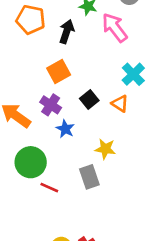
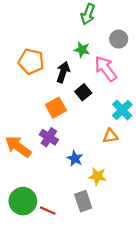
black square: (89, 100) -> (83, 92), moved
orange triangle: (120, 104) -> (110, 136), turned -42
blue star: (65, 129) -> (75, 158), moved
green circle: (31, 162) -> (23, 201), moved

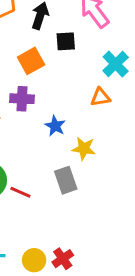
black square: (83, 92) -> (66, 41), turned 35
purple cross: (49, 137) -> (22, 99), turned -30

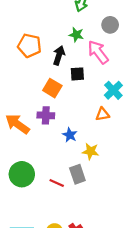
orange square: (31, 61) -> (52, 88), turned -30
red line: (20, 192) -> (57, 183), moved

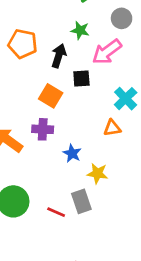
pink arrow: (98, 52) -> (107, 52), turned -90

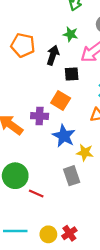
orange square: (51, 96) -> (61, 101), moved
blue star: (72, 153) -> (64, 136), size x1.5
red line: (56, 212) -> (36, 193), moved

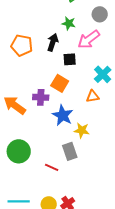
orange pentagon: (23, 45) -> (22, 45), moved
red line: (36, 193) -> (52, 167), moved

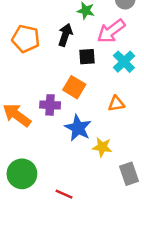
cyan cross: (103, 74) -> (124, 62), moved
gray rectangle: (70, 151) -> (129, 174), moved

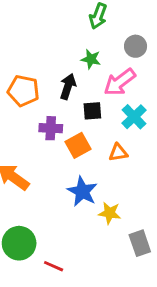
orange square: (74, 87) -> (78, 145), turned 30
orange triangle: (116, 104) -> (118, 153), moved
purple cross: (50, 105) -> (51, 128), moved
red line: (64, 194) -> (54, 266), moved

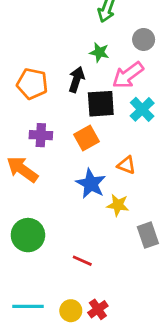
black square: (92, 111) -> (101, 104), size x1.5
purple cross: (51, 128) -> (41, 135), moved
orange triangle: (118, 153) -> (126, 165), moved, turned 30
red line: (54, 266) -> (82, 261), moved

